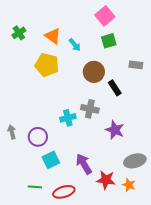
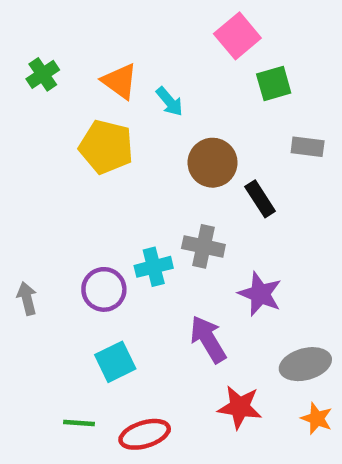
green square: (109, 41) -> (274, 83), moved
purple circle: (38, 137) -> (104, 289), moved
purple arrow: (84, 164) -> (208, 339), moved
orange star: (129, 185) -> (317, 418), moved

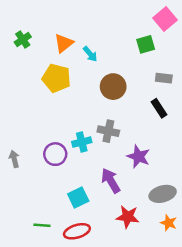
pink square: (237, 36) -> (165, 19), moved
orange triangle: (120, 81) -> (64, 43), turned 45
black rectangle: (260, 199) -> (159, 108), moved
cyan square: (115, 362) -> (78, 198), moved

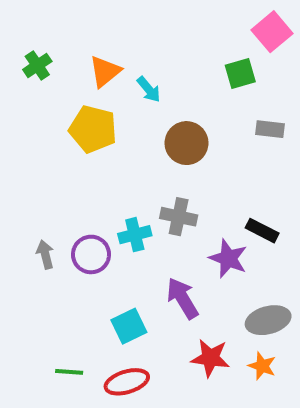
black rectangle: (159, 108) -> (262, 231), moved, turned -30
gray arrow: (14, 159) -> (45, 254), moved
orange star: (169, 223) -> (262, 366), moved

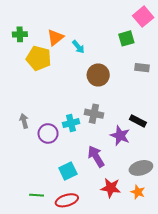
green cross: (37, 65) -> (20, 34), turned 32
yellow pentagon: (93, 129) -> (39, 58), moved
gray arrow: (45, 254) -> (24, 121), moved

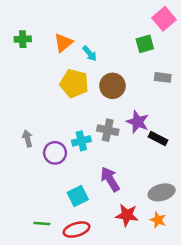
yellow pentagon: (39, 58) -> (74, 83), moved
purple star: (120, 136) -> (138, 122), moved

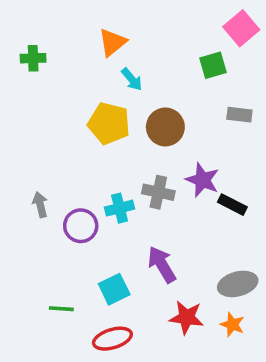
orange triangle: (63, 43) -> (112, 42), moved
green line: (42, 224) -> (61, 309), moved

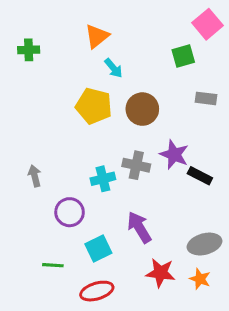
purple circle: (81, 226) -> (70, 212), moved

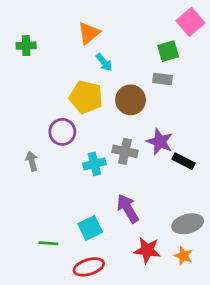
gray rectangle: (206, 98) -> (163, 79), moved
purple circle: (70, 212) -> (62, 132), moved

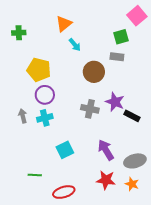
yellow pentagon: (86, 97) -> (39, 70), moved
cyan cross: (94, 164) -> (45, 118), moved
purple arrow: (128, 208) -> (106, 150), moved
cyan square: (90, 228) -> (65, 150), moved

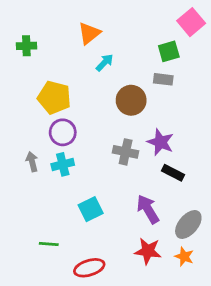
cyan arrow: (75, 45) -> (105, 63), turned -96
black rectangle: (132, 116) -> (173, 173), moved
gray ellipse: (135, 161) -> (188, 224), turned -35

